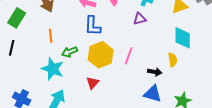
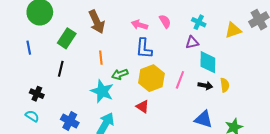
cyan diamond: (183, 38) -> (208, 62), moved
black arrow: (155, 72) -> (205, 86), moved
red triangle: (93, 83) -> (143, 106), turned -40

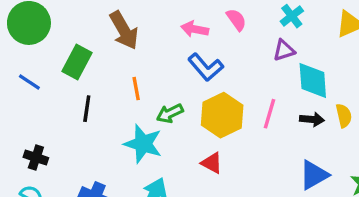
cyan cross: (199, 22) -> (292, 16), turned 32
blue line: (29, 48) -> (29, 82), moved, turned -40
blue L-shape: (144, 48) -> (206, 67), turned -40
black line: (61, 69) -> (87, 109), moved
blue triangle: (203, 119) -> (314, 175), turned -42

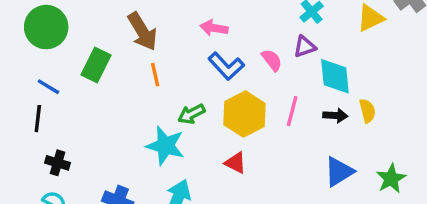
pink semicircle: (236, 20) -> (272, 60), moved
orange line: (136, 89) -> (155, 75), moved
black line: (87, 109) -> (38, 119), moved

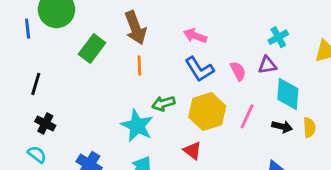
blue line: (48, 87) -> (28, 29), moved, turned 42

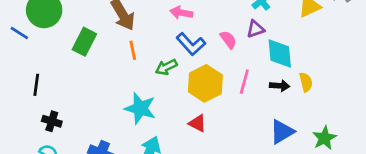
blue line: (28, 29) -> (19, 33), turned -42
green arrow: (163, 103) -> (166, 67), moved

